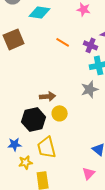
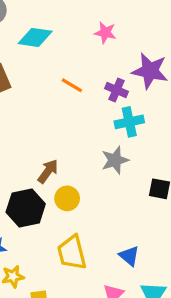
brown arrow: (48, 96) -> (48, 171), turned -49
yellow trapezoid: (47, 147) -> (72, 253), moved

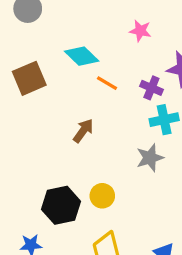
cyan diamond: (35, 37) -> (82, 56), moved, turned 36
brown arrow: (48, 171) -> (83, 131), moved

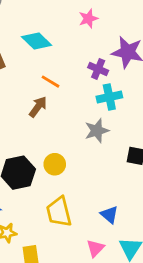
pink star: (140, 31) -> (88, 19), turned -30
orange line: (107, 83) -> (51, 82), moved

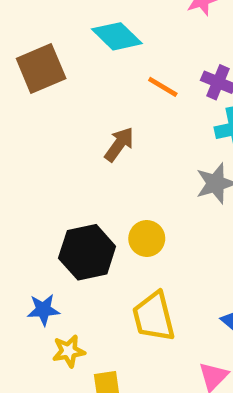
orange line: (51, 82) -> (163, 87), moved

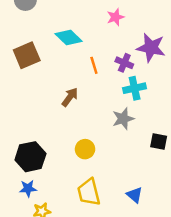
orange line: (163, 87) -> (94, 65), turned 42
black hexagon: (87, 252) -> (30, 157), moved

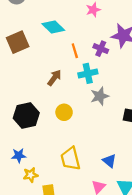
cyan cross: (135, 88) -> (88, 73), moved
yellow circle: (85, 149) -> (64, 112), moved
black hexagon: (30, 157) -> (26, 116), moved

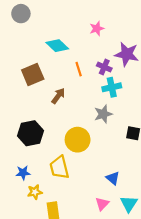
brown square: (18, 42) -> (33, 74), moved
cyan cross: (88, 73) -> (112, 87), moved
yellow circle: (64, 112) -> (78, 140), moved, size x1.5
yellow trapezoid: (71, 159) -> (59, 167), moved

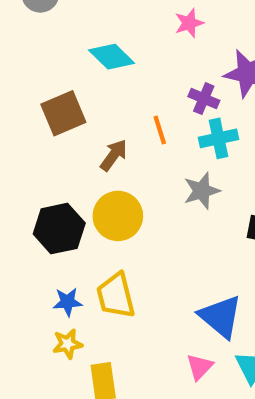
orange line: (79, 69) -> (160, 130), moved
yellow circle: (78, 140) -> (118, 216), moved
blue star: (23, 173) -> (68, 302), moved
blue triangle: (113, 178) -> (221, 317), size x1.6

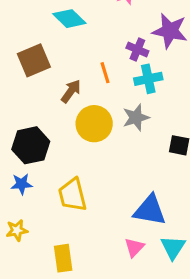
yellow circle: (118, 216) -> (94, 124), moved
blue star: (68, 302) -> (21, 184), moved
blue triangle: (221, 317) -> (150, 210), turned -30
yellow star: (68, 344) -> (17, 230), moved

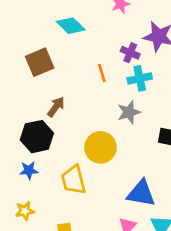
brown arrow: (71, 91) -> (56, 107), moved
yellow circle: (94, 124) -> (100, 147), moved

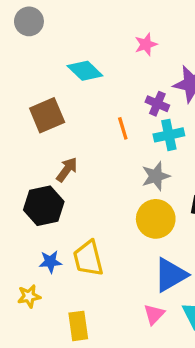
yellow circle: (100, 147) -> (156, 219), moved
blue star: (29, 170) -> (50, 262), moved
blue triangle: (141, 193) -> (171, 275), turned -40

